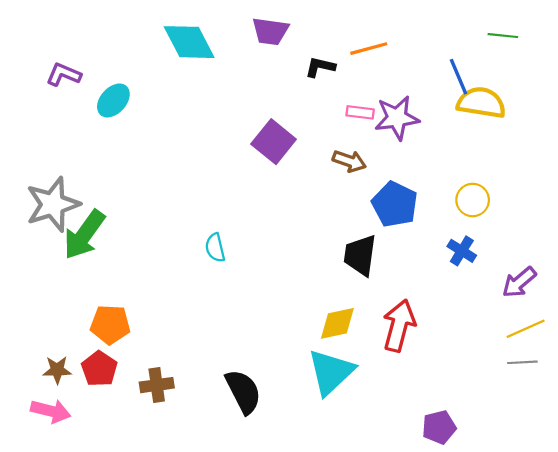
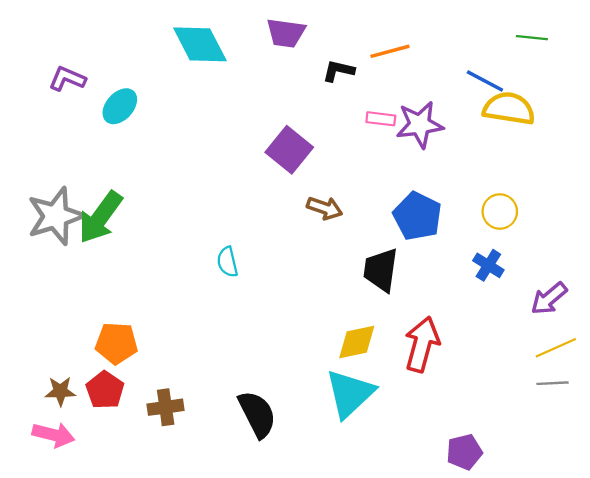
blue line: (459, 77) -> (485, 81), turned -39
brown arrow: (349, 161) -> (325, 208), moved
green arrow: (84, 235) -> (100, 217), moved

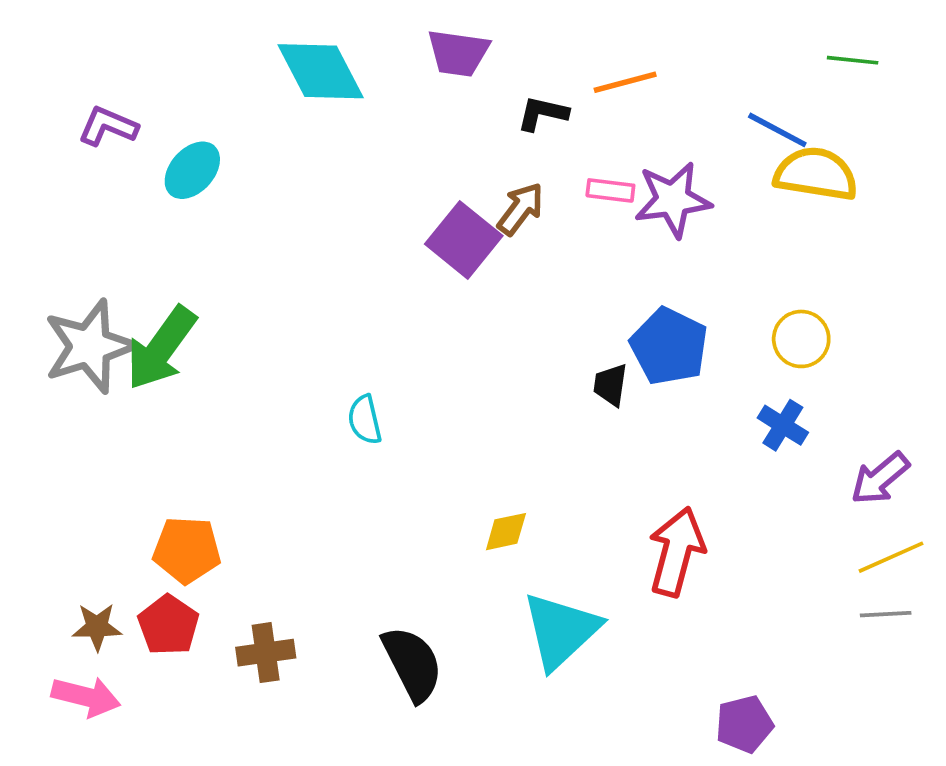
brown arrow: (325, 208) -> (521, 209), moved, turned -72
black trapezoid: (381, 270) -> (610, 385), moved, size x0.6
yellow diamond: (357, 342) -> (506, 532), moved, size x0.7

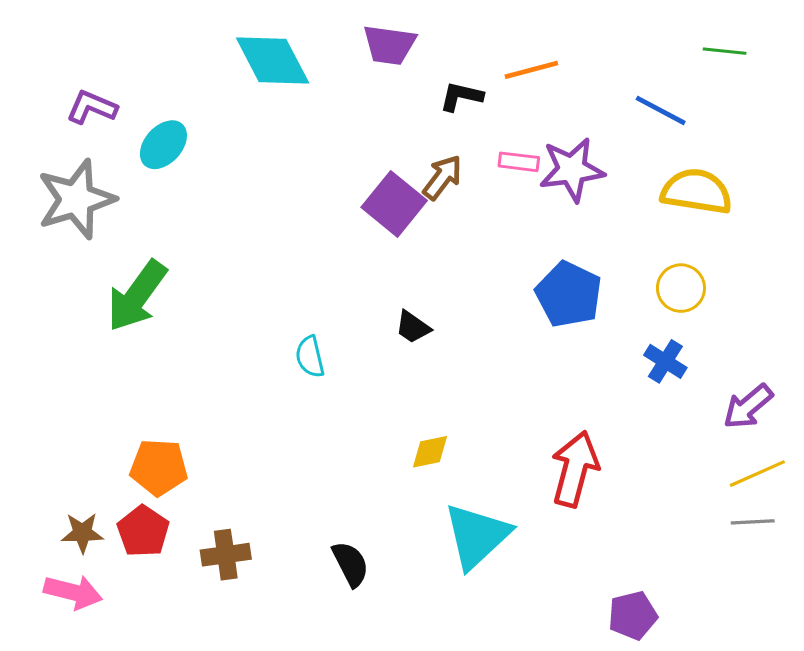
yellow semicircle: (816, 174) -> (697, 191), moved
gray star: (90, 346) -> (76, 199), moved
black trapezoid: (610, 385) -> (413, 327), moved, turned -63
black semicircle: (412, 664) -> (350, 564), size x0.7

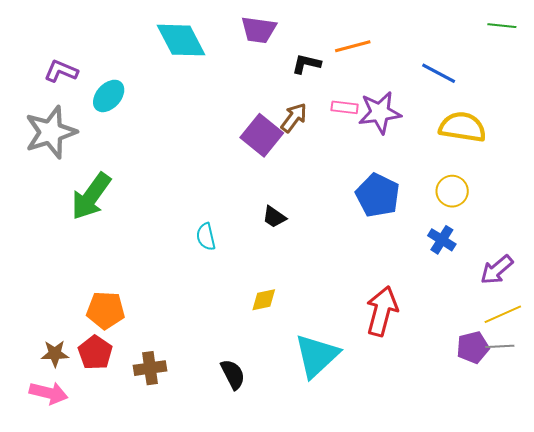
green line: (725, 51) -> (502, 26), moved
yellow diamond: (430, 452) -> (264, 300), moved
purple pentagon: (633, 615) -> (473, 347), moved

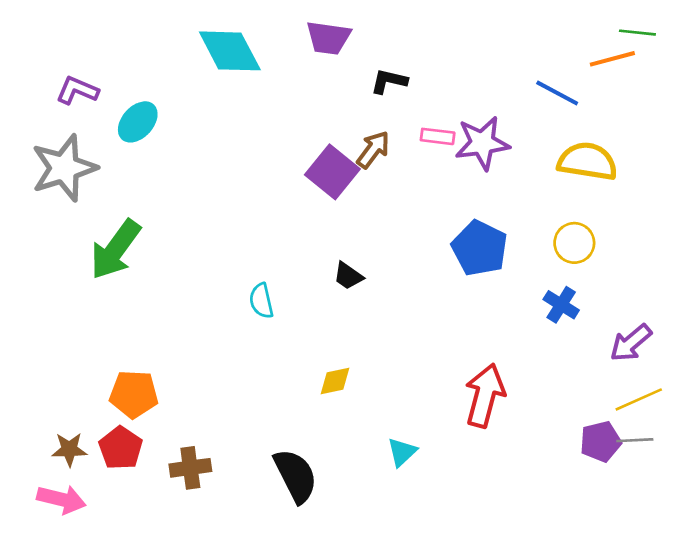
orange line: (353, 46) -> (612, 59), moved
cyan triangle: (317, 356) -> (402, 452), size x0.5
black semicircle: (233, 374) -> (296, 476), size x1.4

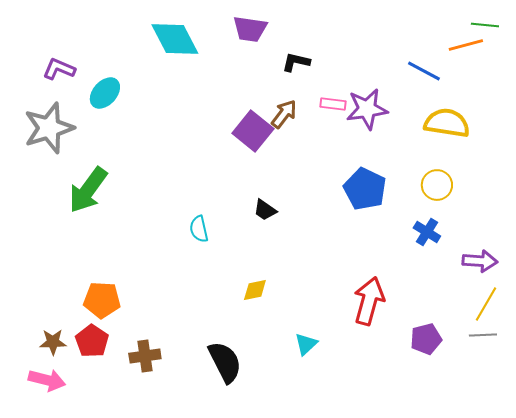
purple arrow: (631, 343) -> (480, 261), turned -136
yellow line: (639, 399) -> (486, 304), turned -36
purple pentagon: (601, 442) -> (426, 339), moved

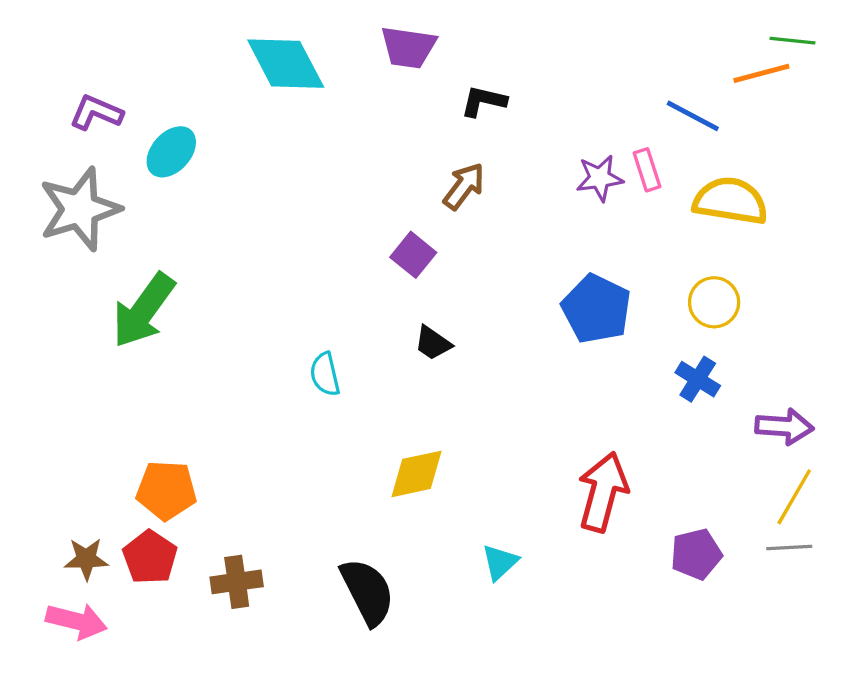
pink rectangle: (333, 104) -> (647, 170), moved, turned 65
purple star: (367, 109) -> (600, 178), size x0.7
purple square: (253, 131) -> (413, 255), moved, size x0.7
yellow diamond: (255, 290) -> (417, 474), size x1.4

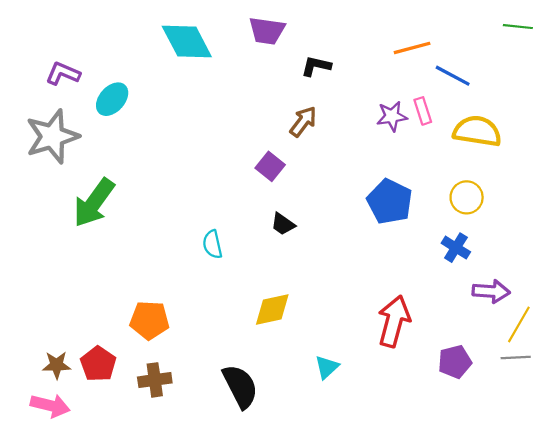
orange line: (761, 73) -> (412, 48), moved
purple arrow: (784, 427) -> (491, 291), moved
orange pentagon: (166, 490) -> (149, 320), moved

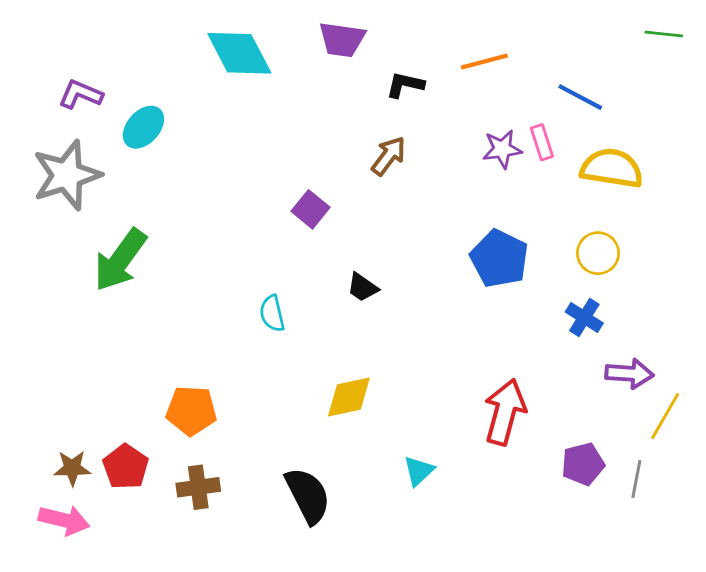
orange line: (412, 48) -> (484, 61), moved
purple square: (270, 166) -> (310, 209), moved
gray line: (516, 358) -> (636, 479), moved, turned -76

